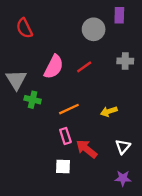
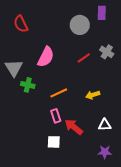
gray cross: (125, 61) -> (107, 52), turned 32
red line: (84, 67) -> (84, 58), moved
white triangle: (123, 147) -> (105, 125), turned 48

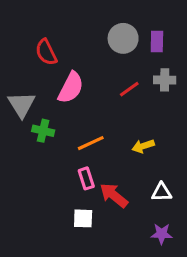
purple rectangle: (102, 13) -> (157, 41), moved
red semicircle: (21, 24) -> (46, 52), moved
gray cross: (107, 52) -> (165, 80), turned -32

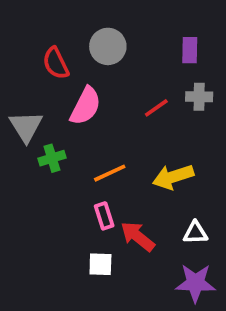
gray circle: (123, 38) -> (108, 46), moved
green cross: (43, 131) -> (52, 158), turned -30
yellow arrow: (143, 146) -> (173, 177), size x1.5
purple star: (162, 234) -> (195, 283), size x1.5

